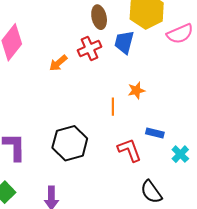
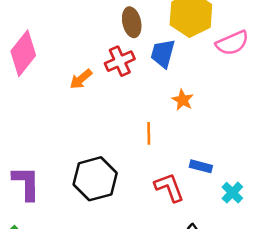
orange star: (136, 90) -> (183, 100), moved, turned -30

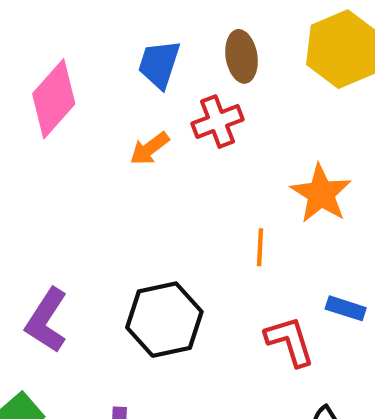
blue trapezoid: (163, 53) -> (159, 64), moved
orange star: (183, 100) -> (321, 194), size x1.6
purple L-shape: (26, 183) -> (47, 320), turned -150

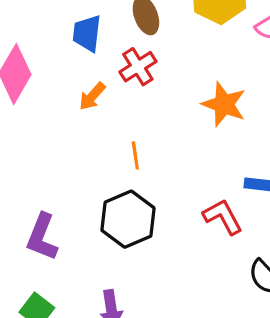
orange line: (260, 247) -> (135, 155), moved

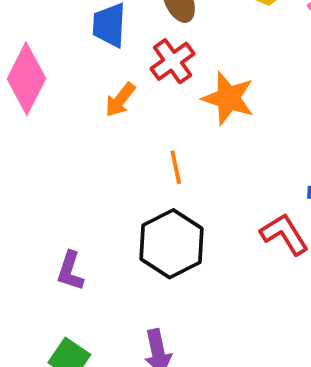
orange star: (224, 104) -> (228, 98), moved
purple L-shape: (42, 237) -> (70, 271), size x0.7

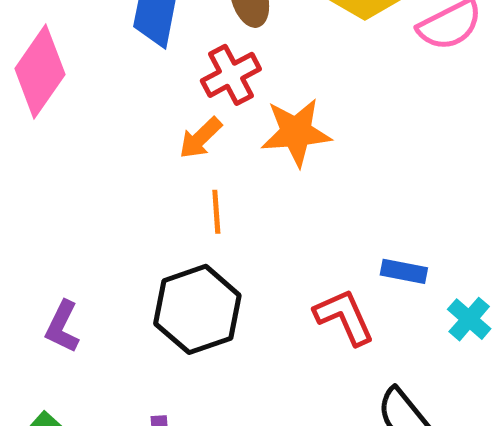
orange star: (228, 98) -> (296, 132), turned -30
orange arrow: (120, 100) -> (200, 138), moved

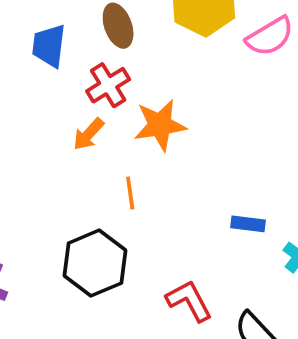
orange line: (216, 212) -> (130, 193), moved
red L-shape: (344, 317) -> (189, 301), moved

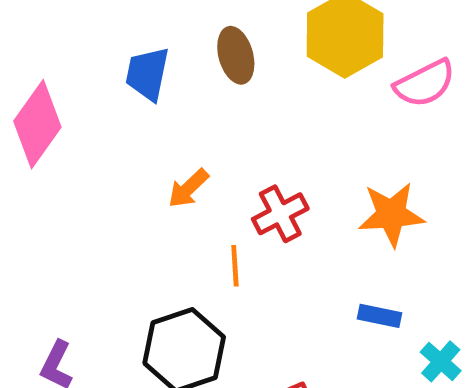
red cross: (108, 85) -> (280, 214), moved
orange star: (160, 125) -> (391, 214), moved

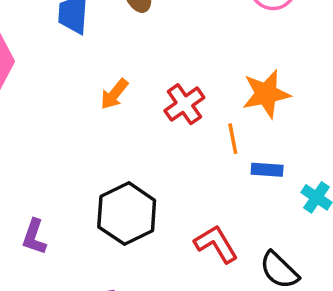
orange line: (235, 266) -> (233, 139), moved

